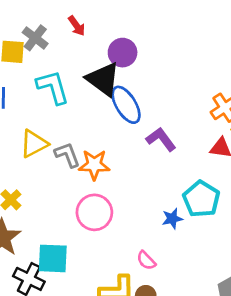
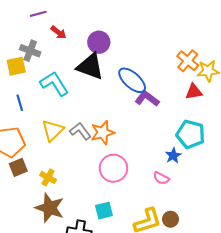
blue ellipse: (126, 105) -> (132, 80), moved
cyan square: (53, 258) -> (104, 211), moved, size x0.7
pink semicircle: (146, 260) -> (161, 178), moved

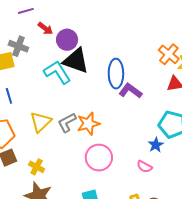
purple circle: (99, 42) -> (67, 40), moved
blue ellipse: (132, 80) -> (116, 74), turned 48
cyan L-shape: (54, 84) -> (57, 72), moved
gray L-shape: (80, 131) -> (67, 122), turned -80

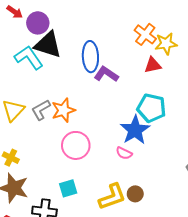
blue star: (156, 145) -> (135, 130), size x1.8

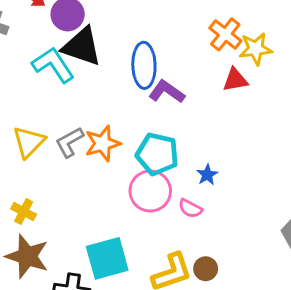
cyan pentagon: (151, 108) -> (157, 154), moved
blue star: (135, 130) -> (207, 175), size x0.5
pink circle: (76, 145) -> (150, 191), moved
cyan square: (68, 188) -> (107, 258), size x1.6

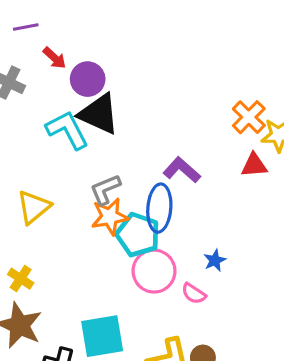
blue ellipse: (144, 65) -> (159, 208), moved
gray L-shape: (69, 142) -> (105, 189), moved
cyan pentagon: (157, 154) -> (138, 235), moved

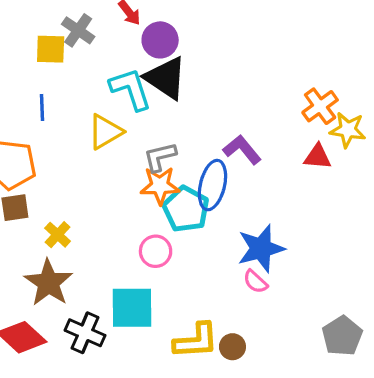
yellow triangle: (34, 207) -> (105, 132), moved
blue star: (215, 260) -> (261, 248), size x2.0
pink circle: (154, 271) -> (156, 251), moved, size x0.7
pink semicircle: (194, 294) -> (255, 282), moved

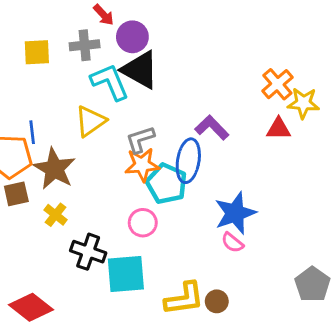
gray cross: (78, 30) -> (85, 45), moved, turned -36
blue line: (42, 107) -> (32, 132), moved
brown star: (49, 283) -> (54, 169), moved
black cross: (85, 333) -> (88, 252), moved

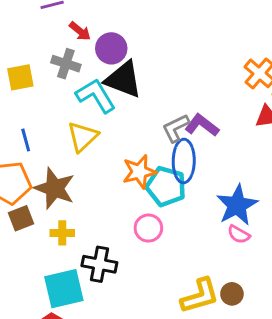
gray cross: (85, 45) -> (66, 64), turned 32
blue line: (32, 132) -> (26, 140), moved
gray L-shape: (140, 140) -> (176, 128), moved
yellow cross: (56, 215) -> (62, 233), turned -30
cyan square: (126, 274) -> (64, 289), moved

